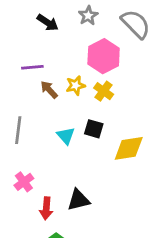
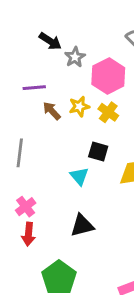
gray star: (88, 16) -> (75, 57), moved
cyan triangle: (66, 136) -> (79, 176), moved
red arrow: (46, 208) -> (28, 234), moved

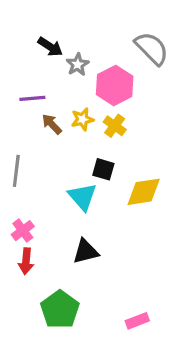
cyan triangle: (79, 176) -> (82, 197), size x1.4

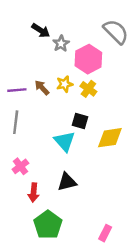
purple line: (32, 98) -> (17, 90), moved
red arrow: (26, 261) -> (34, 193), moved
pink rectangle: (137, 321) -> (105, 233), turned -42

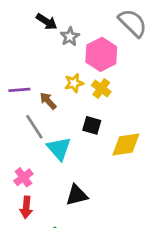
brown arrow: (42, 88) -> (48, 101), moved
gray line: (16, 122) -> (34, 127), moved, turned -40
cyan triangle: (65, 141) -> (59, 149), moved
red arrow: (34, 193) -> (26, 207), moved

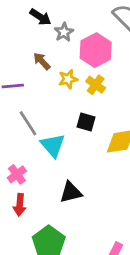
brown arrow: (48, 101) -> (42, 61), moved

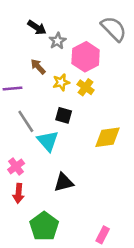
black square: (86, 122) -> (64, 115), moved

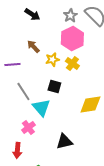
gray star: (58, 41) -> (70, 16), moved
pink cross: (16, 167) -> (28, 128), moved
black triangle: (64, 182) -> (64, 142), moved

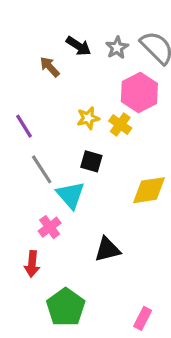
black arrow: (32, 14) -> (79, 46), moved
pink hexagon: (72, 38) -> (139, 92), moved
brown arrow: (33, 46) -> (50, 67), moved
purple line: (12, 64) -> (24, 126), turned 63

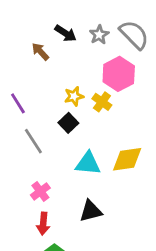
black square: (91, 161) -> (68, 123), moved, turned 30
cyan triangle: (71, 195) -> (88, 163), moved, turned -44
red arrow: (32, 264) -> (43, 224), moved

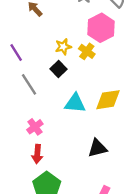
black triangle: (91, 211) -> (97, 148), moved

